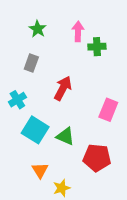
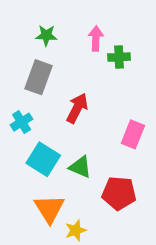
green star: (38, 29) -> (46, 35), turned -30
gray rectangle: (31, 63) -> (39, 77), size x1.5
orange triangle: (40, 170) -> (49, 209), size x1.5

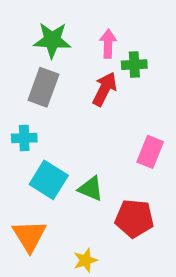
green star: (46, 35) -> (52, 40), size x1.5
red arrow: (77, 108) -> (105, 89), moved
cyan cross: (22, 122) -> (24, 138), turned 30
orange triangle: (49, 209) -> (29, 236), moved

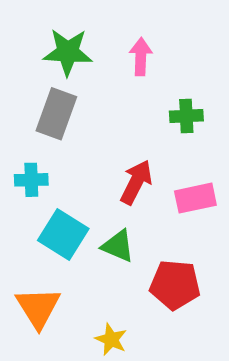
green cross: (134, 65) -> (186, 116), moved
red arrow: (105, 89) -> (136, 182), moved
pink rectangle: (150, 152) -> (195, 198), turned 56
yellow star: (85, 260) -> (111, 339), turned -30

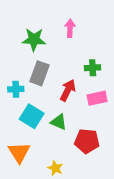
green star: (68, 52) -> (34, 40), moved
gray rectangle: (56, 114) -> (40, 73), moved
green cross: (186, 116) -> (93, 68), moved

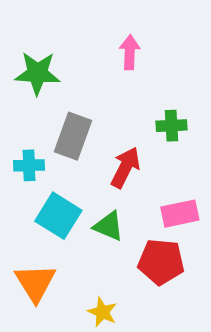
green star: (34, 40) -> (37, 73), moved
pink rectangle: (97, 98) -> (180, 214), moved

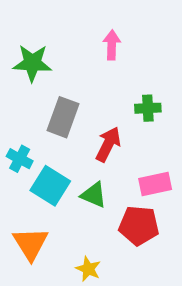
cyan cross: (29, 165) -> (20, 159), moved, turned 30

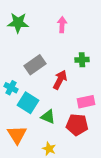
green star: (32, 63) -> (18, 23), moved
gray rectangle: (63, 117) -> (35, 65), turned 35
green triangle: (94, 195) -> (48, 117), moved

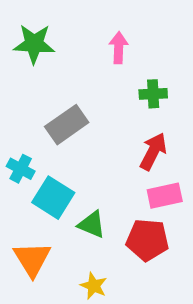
green cross: (82, 60) -> (153, 94), moved
red arrow: (60, 80) -> (153, 151), moved

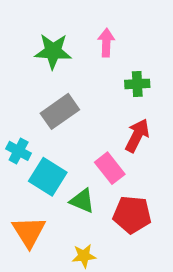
green star: (34, 44) -> (53, 51), moved
pink rectangle: (165, 196) -> (110, 168), moved, turned 64
yellow star: (94, 286) -> (84, 256), turned -30

